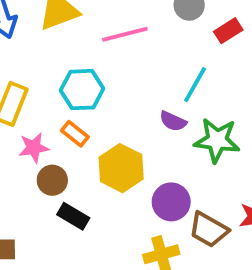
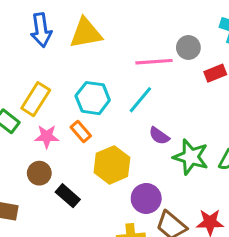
pink line: (125, 34) -> (154, 62), moved
cyan line: (195, 85) -> (140, 100), moved
brown circle: (52, 180) -> (39, 173), moved

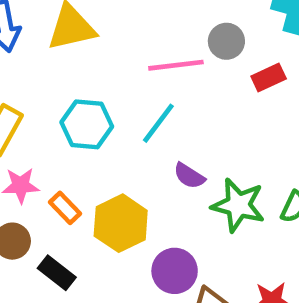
orange rectangle: (81, 132) -> (65, 208), moved

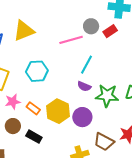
red rectangle: (269, 78) -> (110, 31), moved
cyan line: (158, 123) -> (86, 65), moved
purple circle: (175, 271) -> (82, 117), moved

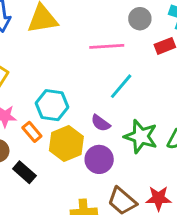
gray circle: (91, 26) -> (140, 19), moved
cyan hexagon: (37, 71) -> (52, 105), moved
purple semicircle: (84, 86) -> (101, 123), moved

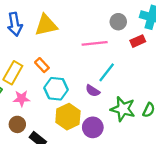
purple semicircle: (101, 123) -> (93, 91), moved
orange rectangle: (32, 132) -> (42, 65), moved

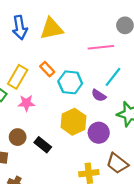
cyan hexagon: (56, 89) -> (70, 82), moved
brown circle: (17, 124) -> (18, 137), moved

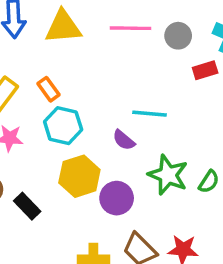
pink line: (101, 47) -> (131, 28), moved
cyan line: (113, 77) -> (149, 114), turned 50
cyan hexagon: (70, 82) -> (63, 126), moved

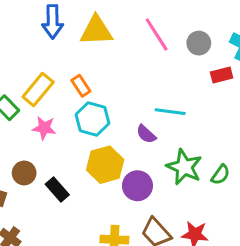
pink line: (131, 28) -> (157, 34), turned 54

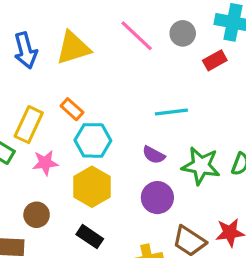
purple semicircle: (146, 134) -> (154, 155), moved
yellow hexagon: (105, 165) -> (92, 187), moved
black rectangle: (57, 189) -> (90, 237), moved

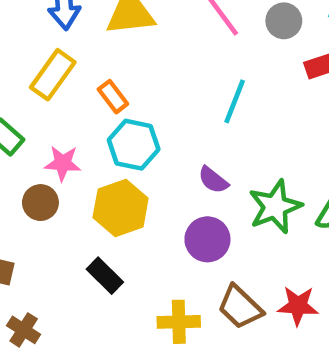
cyan line: (171, 112) -> (235, 101), moved, turned -72
yellow rectangle: (29, 125) -> (53, 75), moved
green star: (201, 166) -> (275, 207), turned 30
brown circle: (37, 215) -> (40, 203), moved

